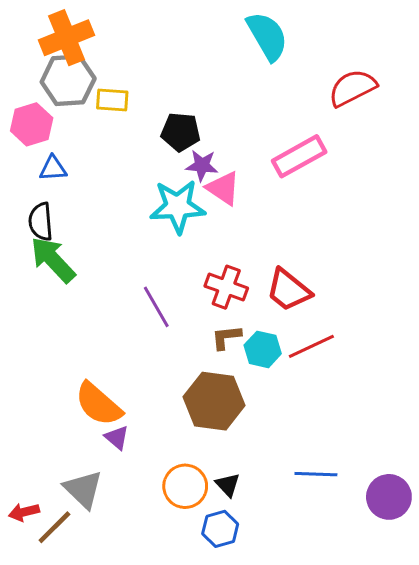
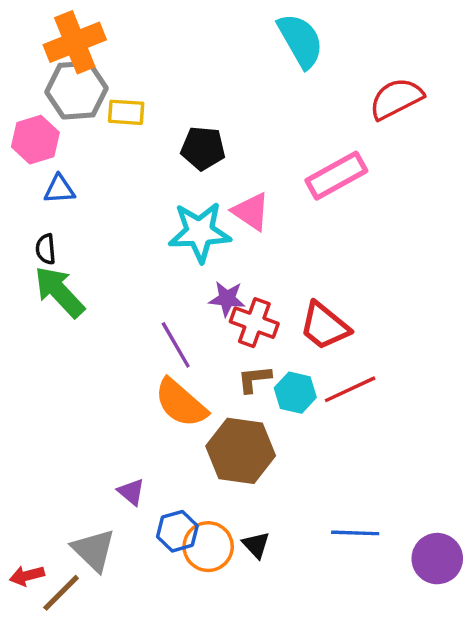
purple star: (202, 165) -> (227, 299), moved
black semicircle: (41, 222) -> (46, 249), size x0.7
orange semicircle: (98, 404) -> (181, 403), moved
blue hexagon: (220, 529) -> (177, 531), moved

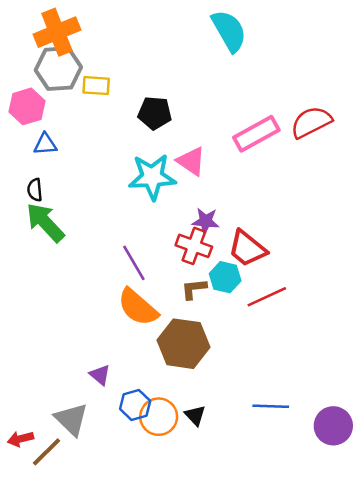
red semicircle: (396, 99) -> (311, 122), moved
purple star: (227, 299) -> (206, 221), moved
cyan hexagon: (295, 393) -> (225, 277), moved

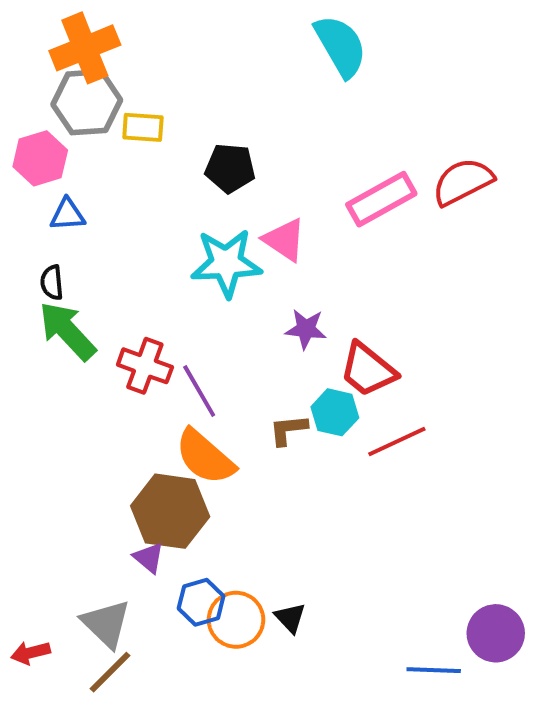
red cross: (194, 246) -> (145, 366), moved
brown hexagon: (183, 344) -> (170, 511), moved
blue line: (271, 406) -> (434, 670), moved
brown line: (47, 452) -> (110, 672), moved

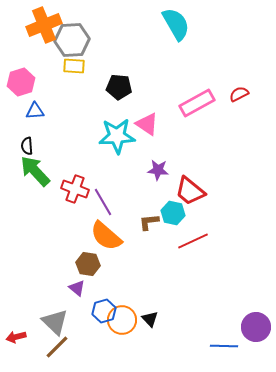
gray hexagon: (87, 102) -> (72, 40), moved
red semicircle: (463, 182) -> (239, 94), size x0.6
red line: (397, 441) -> (193, 241), moved
brown hexagon: (170, 511) -> (88, 264), size x0.6

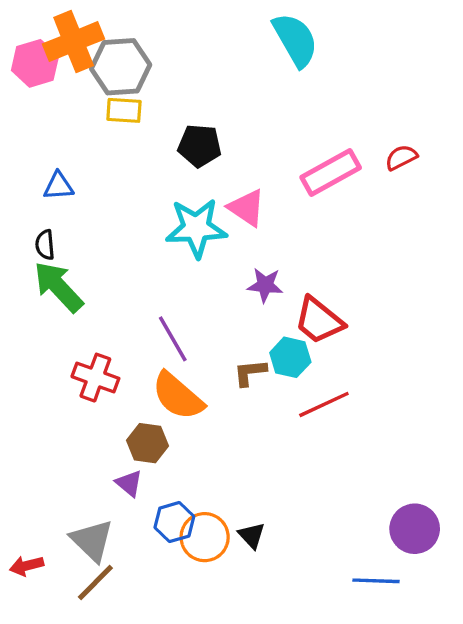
pink hexagon: (21, 82) -> (35, 63), moved
red cross: (75, 189) -> (95, 378), moved
purple circle: (256, 327) -> (415, 529), moved

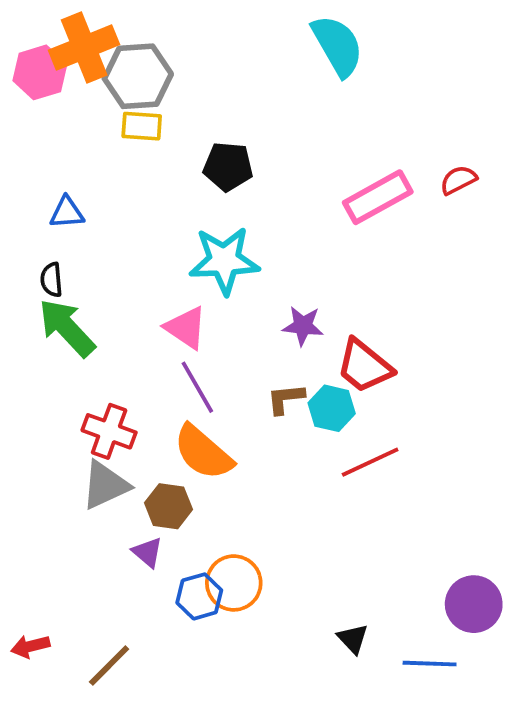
pink triangle: (247, 208) -> (186, 328), moved
brown L-shape: (250, 372) -> (286, 399), moved
black triangle: (252, 535) -> (353, 639), moved
orange circle: (205, 537) -> (234, 583), moved
gray triangle: (92, 540) -> (105, 485), moved, turned 51

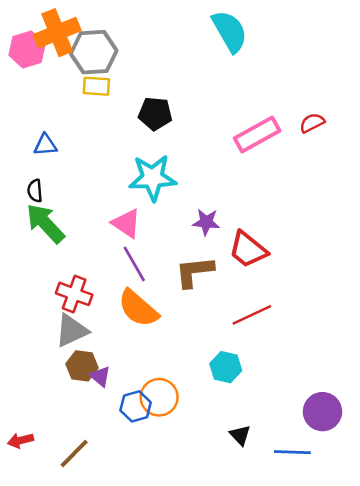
brown L-shape: (286, 399) -> (194, 272), size x1.5
cyan hexagon: (332, 408) -> (226, 367), moved
brown hexagon: (169, 506) -> (82, 366), moved

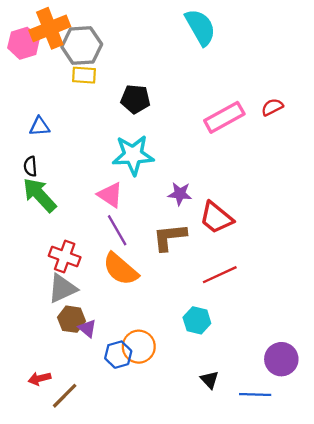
red arrow: (21, 440) -> (40, 379), moved

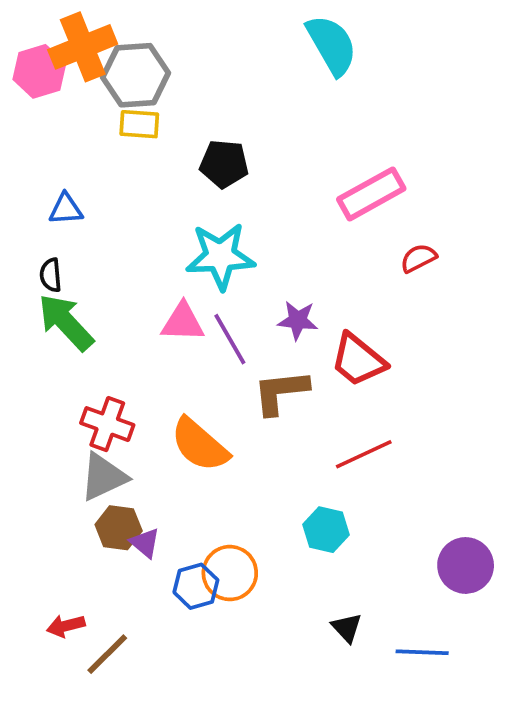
red semicircle: (272, 107) -> (418, 258), moved
pink triangle: (110, 195) -> (183, 322), turned -32
purple line: (117, 230) -> (230, 339), moved
purple circle: (281, 359) -> (466, 565), moved

